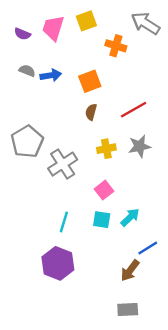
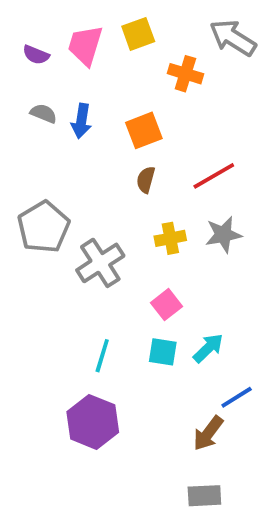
blue arrow: (51, 75) -> (81, 121), turned 108

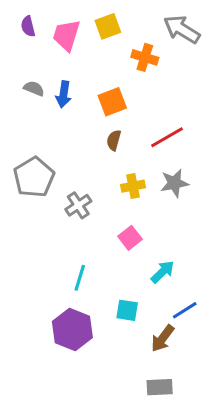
purple semicircle: (36, 55) -> (28, 26), moved, turned 54
gray cross: (100, 263) -> (78, 205), size x0.7
cyan square: (163, 352) -> (127, 310), moved

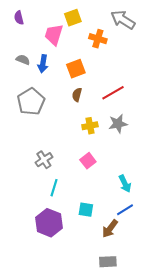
pink trapezoid: (66, 35) -> (54, 35), moved
gray pentagon: (34, 177) -> (31, 102), moved
gray cross: (78, 205) -> (44, 160), moved
cyan arrow: (163, 272) -> (125, 184), moved, turned 108

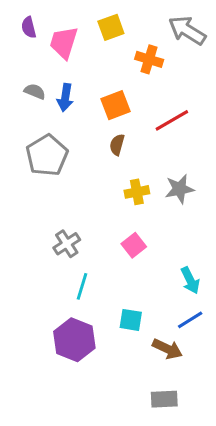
pink trapezoid: (54, 35) -> (64, 43), moved
red line: (113, 93) -> (172, 120), moved
brown arrow: (110, 229) -> (167, 349), turned -102

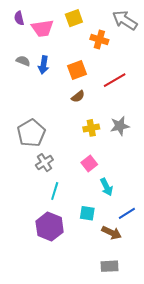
pink trapezoid: (64, 43) -> (42, 28), turned -115
brown semicircle: (117, 145) -> (78, 96), turned -144
gray pentagon: (47, 155) -> (31, 133), moved
cyan arrow: (190, 280) -> (106, 187), moved

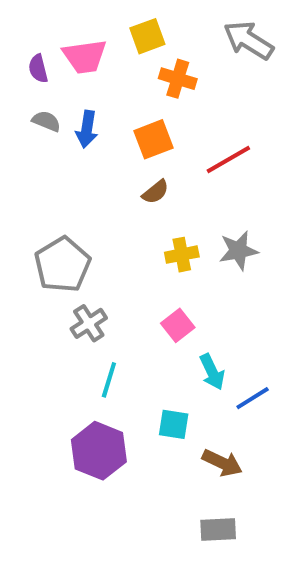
purple semicircle: (19, 18) -> (38, 69), moved
orange cross: (99, 40) -> (178, 79), moved
blue line: (127, 213) -> (253, 398), moved

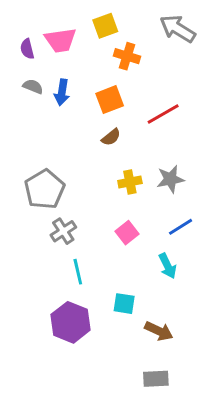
cyan arrow: (212, 372) -> (168, 266), moved
cyan line: (109, 380) -> (78, 272), turned -30
blue line: (253, 398) -> (181, 227), moved

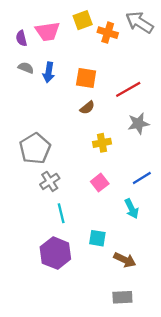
orange cross: (127, 56) -> (108, 33), moved
orange square: (110, 100) -> (86, 78), turned 30
gray star: (170, 179) -> (138, 123), moved

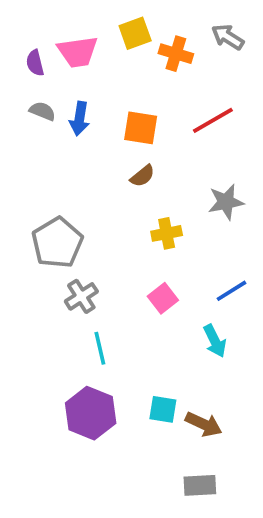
gray arrow: (140, 22) -> (228, 37), size x0.7
red line: (128, 89) -> (213, 120), moved
cyan square: (97, 238) -> (163, 409), moved

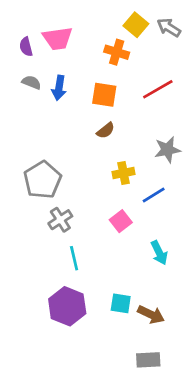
yellow square: (135, 33) -> (136, 25), moved, turned -30
orange cross: (176, 54) -> (117, 52), moved
blue line: (231, 291) -> (154, 195), moved

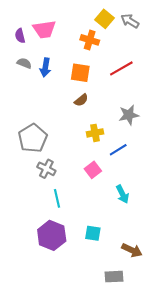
gray cross: (60, 220) -> (46, 169), turned -30
brown arrow: (151, 314) -> (132, 250), moved

